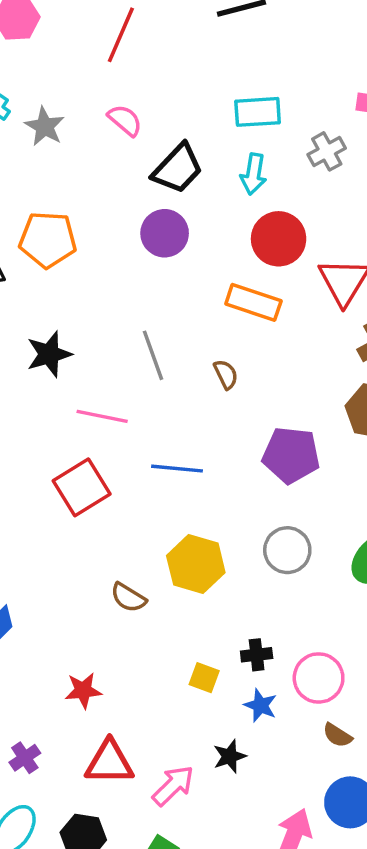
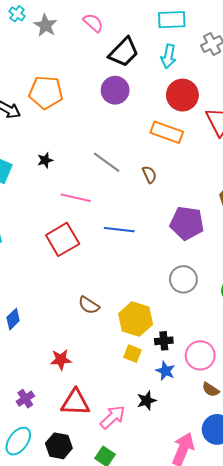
black star: (49, 354) -> (45, 160), size x0.6
gray line: (153, 355) -> (107, 162), turned -36
yellow hexagon: (196, 564) -> (136, 319), moved

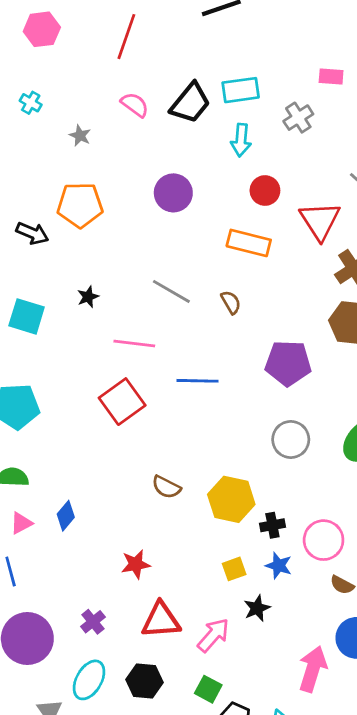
gray star: (46, 25) -> (80, 136), moved, size x0.7
black trapezoid: (124, 52) -> (190, 103), moved
red circle: (182, 95) -> (265, 191), size x0.7
yellow square: (132, 354) -> (234, 569), moved, turned -36

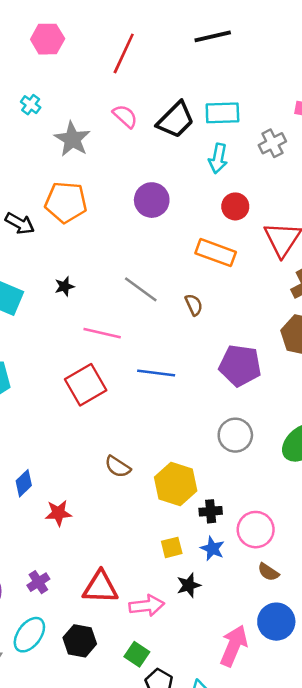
gray star: (80, 136) -> (72, 139), size x1.8
red star: (136, 564) -> (58, 513), moved
pink arrow: (213, 635) -> (147, 606), turned 36

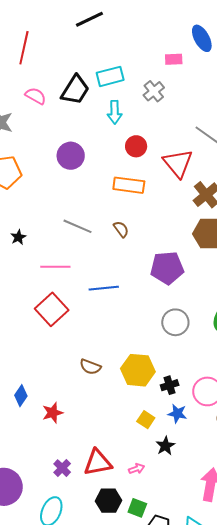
yellow square: (172, 547) -> (146, 420), turned -30
purple cross: (38, 582) -> (62, 468), moved
pink arrow: (147, 606) -> (137, 469), size x0.6
black hexagon: (80, 641) -> (109, 501), moved

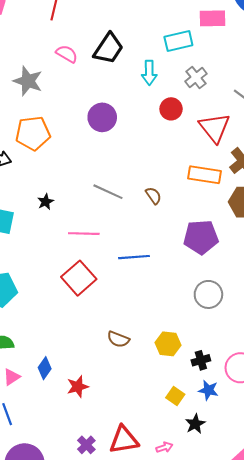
pink rectangle: (174, 59) -> (212, 18), size x1.4
cyan rectangle: (110, 76) -> (178, 41), moved
gray cross: (154, 91) -> (196, 78), moved
orange rectangle: (129, 185) -> (204, 175), moved
yellow hexagon: (138, 370) -> (168, 344), size x0.7

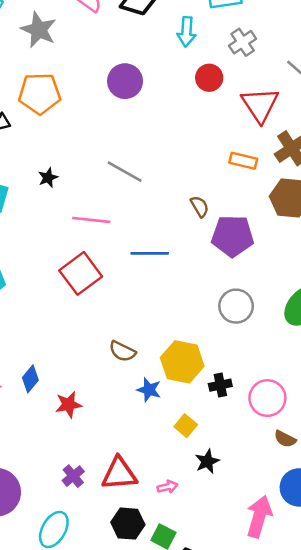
orange rectangle: (204, 175) -> (243, 161), size x0.7
brown semicircle: (153, 196) -> (200, 206), moved
yellow hexagon: (168, 344) -> (182, 362), size x1.4
blue star: (208, 390) -> (149, 390), moved

